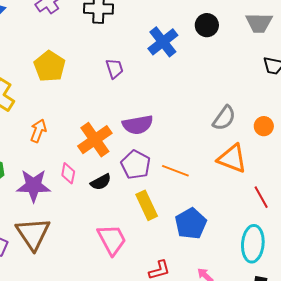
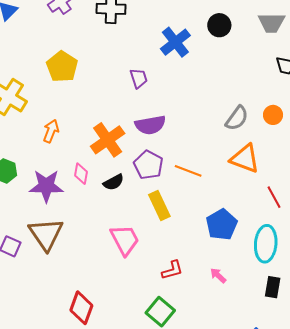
purple trapezoid: (115, 69) -> (139, 78), moved
orange circle: (264, 126) -> (273, 115), moved
blue pentagon: (191, 224) -> (222, 225), moved

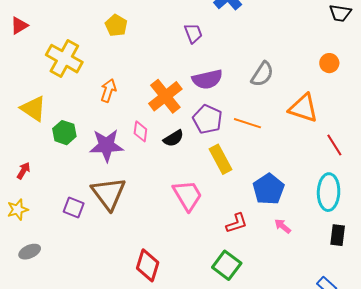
yellow pentagon: (62, 67) -> (116, 25), size x0.7
gray semicircle: (237, 118) -> (262, 74), moved
blue pentagon: (222, 225) -> (269, 189), moved

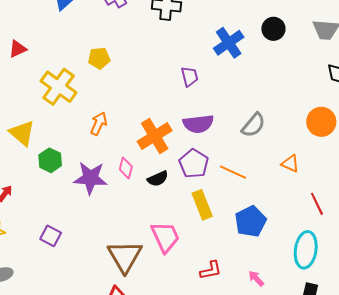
yellow pentagon: (116, 25) -> (99, 58), moved, turned 30
orange circle: (329, 63) -> (321, 122), size x1.5
orange triangle: (303, 108) -> (290, 164), size x0.6
blue pentagon: (269, 189) -> (251, 221), moved
brown triangle: (109, 193) -> (125, 256), moved

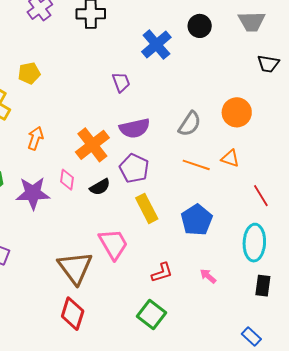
orange circle: (321, 122) -> (237, 112), moved
orange line: (233, 172) -> (196, 165), moved

